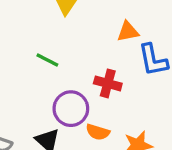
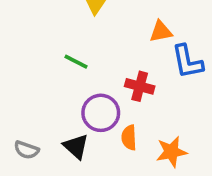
orange semicircle: (98, 132) -> (129, 138), turned 70

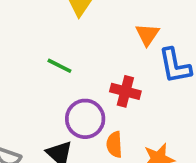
orange triangle: (161, 32) -> (147, 35), turned -45

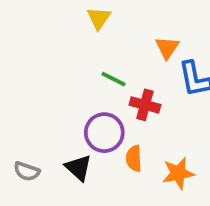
green line: (59, 66) -> (114, 79), moved

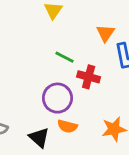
orange semicircle: (134, 158) -> (67, 126), moved, turned -72
black triangle: (78, 168) -> (39, 138), moved

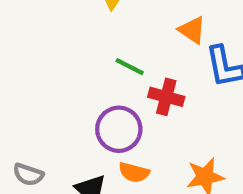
orange triangle: (105, 33) -> (192, 30), turned -30

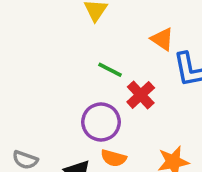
red cross: (166, 97) -> (141, 95), turned 32

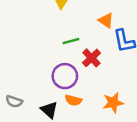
green line: (110, 70) -> (71, 41), turned -42

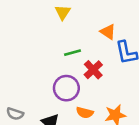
orange semicircle: (73, 100) -> (85, 113), moved

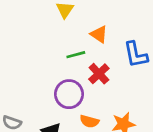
orange triangle: (108, 32) -> (99, 34), moved

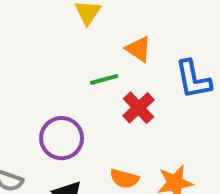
purple circle: (69, 94) -> (62, 138), moved

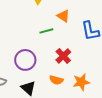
red cross: (139, 108) -> (63, 56), moved

